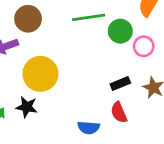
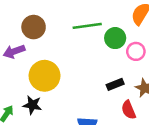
red semicircle: (119, 112) -> (129, 110), moved

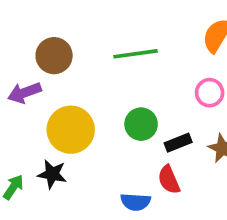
green circle: (115, 38) -> (141, 124), moved
red semicircle: (129, 110) -> (169, 180), moved

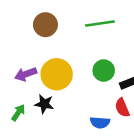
purple arrow: (24, 93) -> (26, 74), moved

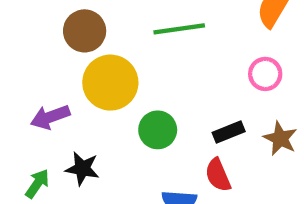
green circle: (104, 71) -> (158, 130), moved
yellow circle: (57, 74) -> (110, 83), moved

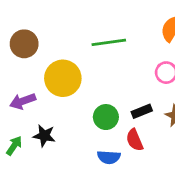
brown circle: (85, 31) -> (24, 44), moved
green circle: (158, 130) -> (106, 117), moved

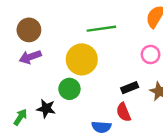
yellow circle: (63, 78) -> (82, 59), moved
purple arrow: (23, 101) -> (30, 57), moved
green circle: (106, 117) -> (69, 89), moved

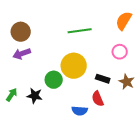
yellow circle: (82, 59) -> (74, 66), moved
black rectangle: (130, 88) -> (103, 79), turned 40
green arrow: (20, 117) -> (12, 95), moved

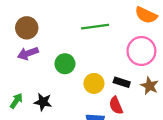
orange semicircle: (124, 21) -> (146, 15), turned -96
pink circle: (120, 52) -> (141, 51), size x1.6
yellow circle: (74, 66) -> (94, 83), moved, size x0.7
green circle: (54, 80) -> (65, 64), moved

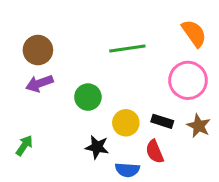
orange semicircle: (146, 15) -> (194, 33), turned -150
black star: (43, 102) -> (97, 147), moved

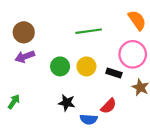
black rectangle: (162, 121) -> (114, 73), moved
yellow circle: (126, 123) -> (86, 66), moved
red semicircle: (155, 152) -> (108, 106), turned -112

